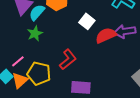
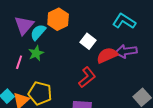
red L-shape: (68, 59) -> (87, 77), moved
pink line: (18, 61) -> (19, 62), moved, turned -32

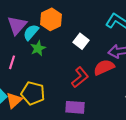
green star: (36, 53) -> (38, 48), moved
red semicircle: (107, 55) -> (104, 67), moved

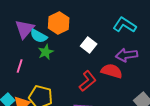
cyan semicircle: (31, 32) -> (39, 36), turned -102
red semicircle: (104, 67) -> (112, 71), turned 40

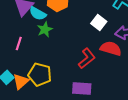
white square: (89, 45) -> (99, 22), moved

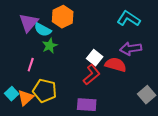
white square: (99, 22) -> (95, 58), moved
pink line: (19, 43) -> (31, 65), moved

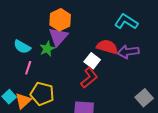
purple triangle: (29, 23) -> (58, 37), moved
cyan semicircle: (43, 30) -> (22, 47), moved
red semicircle: (116, 65) -> (107, 47), moved

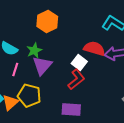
purple triangle: (58, 37) -> (42, 65), moved

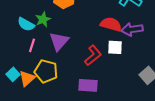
green star: (34, 50) -> (43, 19), moved
white square: (79, 62) -> (115, 47), moved, turned -35

